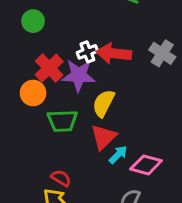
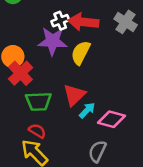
red cross: (49, 68) -> (21, 73), moved
yellow semicircle: (104, 103) -> (81, 53), moved
green trapezoid: (62, 121) -> (38, 101), moved

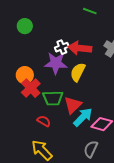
green trapezoid: (38, 101) -> (53, 98), moved
cyan arrow: (87, 110) -> (83, 117), size x1.5
red semicircle: (37, 131) -> (44, 121), moved

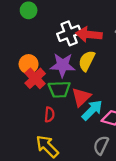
white cross: (62, 47) -> (69, 33), size x1.5
purple star: (56, 63) -> (63, 65), moved
red semicircle: (44, 121) -> (49, 115), turned 64

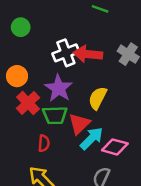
yellow semicircle: (87, 61) -> (98, 98), moved
orange circle: (29, 64) -> (17, 76), moved
purple star: (63, 65) -> (59, 88), turned 30

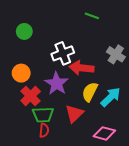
red arrow: (88, 54) -> (82, 68), moved
green trapezoid: (55, 115) -> (43, 115), moved
cyan arrow: (92, 138) -> (111, 97), moved

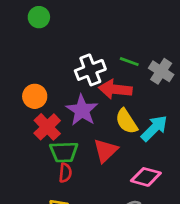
green line: (92, 16) -> (129, 62), moved
green circle: (24, 31) -> (39, 17), moved
yellow semicircle: (90, 92) -> (126, 121), turned -60

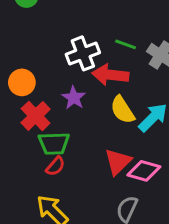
purple star: (82, 110) -> (74, 98), size x0.7
red triangle: (106, 151) -> (118, 162), moved
red semicircle: (65, 173) -> (55, 166), turned 36

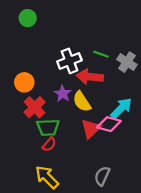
yellow semicircle: (122, 110) -> (82, 102), moved
red triangle: (118, 162) -> (91, 129), moved
pink diamond: (144, 171) -> (109, 124), moved

